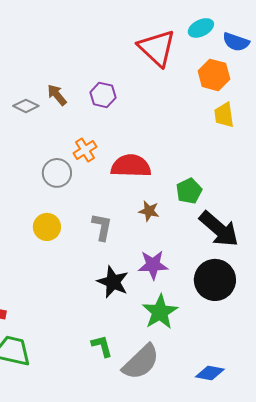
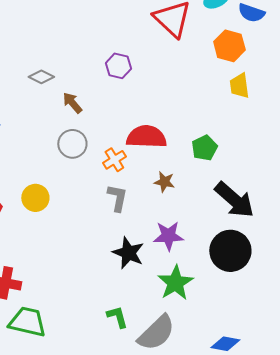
brown arrow: (57, 95) -> (72, 103), moved
orange cross: (85, 150) -> (114, 160), moved
green pentagon: (189, 191) -> (204, 148), moved
yellow circle: (47, 227) -> (35, 198), moved

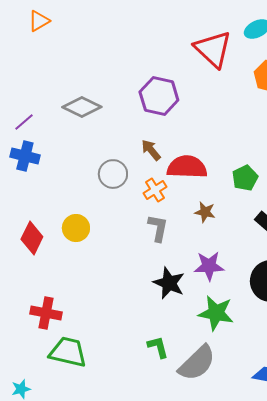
purple hexagon: (118, 66) -> (159, 96), size x1.5
gray diamond: (41, 77) -> (82, 107), size x1.5
brown arrow: (72, 103) -> (151, 150), moved
green star: (175, 283) -> (216, 313), turned -30

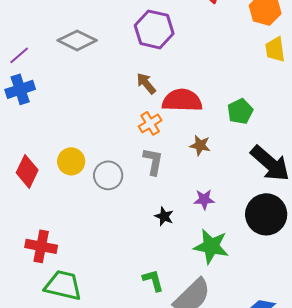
blue cross: (25, 156) -> (20, 89), turned -32
gray circle: (113, 174) -> (108, 175), moved
purple star: (209, 266) -> (204, 199), size x0.7
black star: (169, 283) -> (164, 216), size x0.6

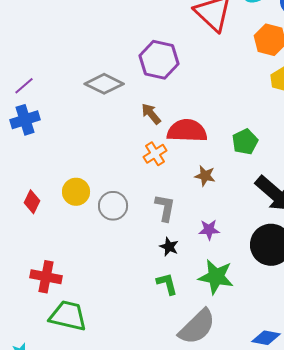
gray diamond: (77, 40) -> (104, 84), moved
gray L-shape: (153, 161) -> (165, 208), moved
red diamond: (27, 171) -> (32, 202), size x0.7
green L-shape: (153, 280) -> (167, 284), moved

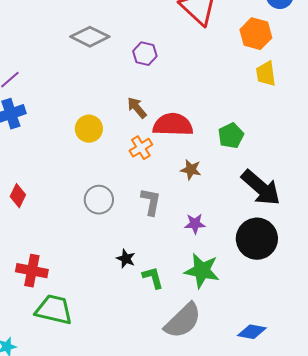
purple hexagon: (159, 60) -> (145, 54), size x0.6
gray diamond: (104, 84) -> (90, 37), moved
yellow circle: (76, 192) -> (89, 129), moved
black star: (169, 247) -> (126, 259), moved

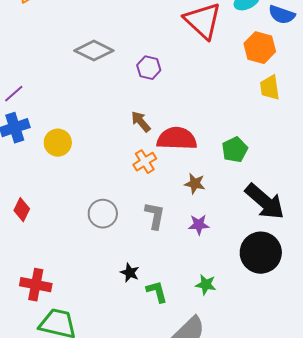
yellow circle: (89, 129) -> (58, 143), moved
purple star: (195, 224) -> (199, 225), moved
green star: (202, 271) -> (206, 285), size x0.6

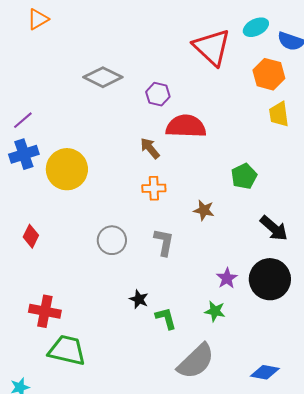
red semicircle: (177, 139) -> (186, 126), moved
yellow circle: (58, 143) -> (67, 169), size x1.5
orange cross: (145, 162) -> (154, 188), turned 30
black arrow: (265, 202) -> (274, 228), size x0.7
purple star: (199, 225) -> (227, 278), moved, turned -30

